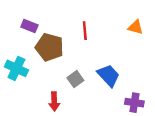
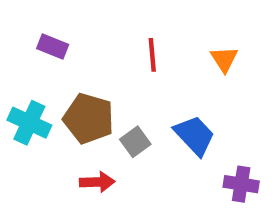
orange triangle: (136, 27) -> (224, 59), moved, turned 42
brown pentagon: (49, 47) -> (89, 118), moved
red arrow: (54, 101) -> (97, 182), turned -90

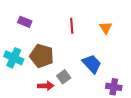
gray square: (135, 142) -> (64, 77), moved

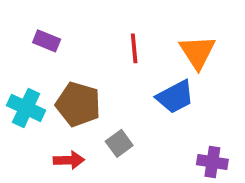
orange triangle: (106, 28) -> (197, 52), size x1.5
blue trapezoid: (92, 64) -> (175, 97), moved, turned 105
red arrow: (46, 86) -> (69, 160), moved

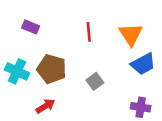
blue trapezoid: (175, 97) -> (143, 64), moved
gray square: (119, 143) -> (95, 81), moved
red arrow: (69, 160) -> (45, 106), turned -30

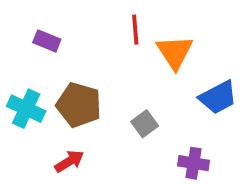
red line: (89, 32) -> (135, 30), moved
orange triangle: (131, 34) -> (175, 52), moved
purple cross: (141, 107) -> (194, 163), moved

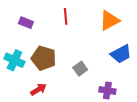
red line: (135, 30) -> (66, 16), moved
orange triangle: (175, 52) -> (109, 21), moved, turned 35

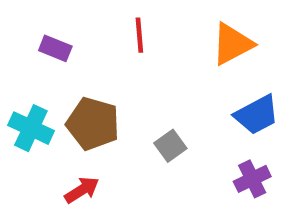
purple cross: (107, 90) -> (252, 179), moved, turned -35

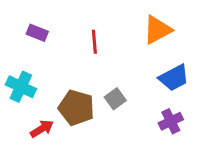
red line: (139, 35) -> (94, 42), moved
brown pentagon: (93, 124) -> (76, 108), moved
red arrow: (82, 190) -> (42, 129), moved

